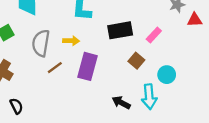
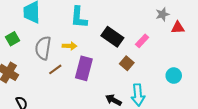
black rectangle: (120, 30) -> (112, 37), turned 45
cyan circle: (167, 75) -> (174, 76), moved

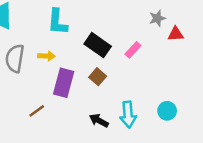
brown square: (127, 63) -> (98, 77), moved
brown line: (55, 69) -> (37, 111), moved
cyan circle: (174, 76) -> (167, 111), moved

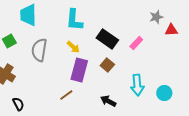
yellow arrow: (46, 56) -> (73, 47), moved, turned 40
brown line: (37, 111) -> (66, 95), moved
cyan arrow: (128, 114) -> (137, 85), moved

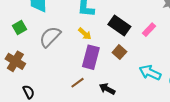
gray semicircle: (39, 50) -> (50, 37), turned 35
cyan arrow: (137, 85) -> (150, 73), turned 120
black arrow: (108, 101) -> (107, 89), moved

